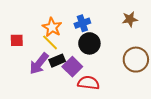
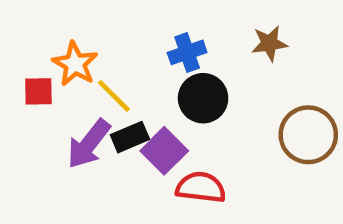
brown star: (130, 19) -> (269, 43), moved
orange star: (52, 27) -> (75, 64), moved

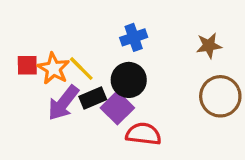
brown star: (269, 43) -> (209, 46), moved
orange star: (75, 64) -> (54, 69), moved
black circle: (203, 98) -> (129, 80), moved

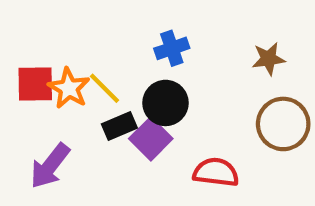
red square: (27, 65) -> (35, 84), size x1.4
purple arrow: (63, 103) -> (50, 166), moved
red semicircle: (143, 134) -> (216, 172), moved

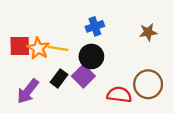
yellow line: (105, 88) -> (58, 48), turned -36
brown circle: (283, 124) -> (148, 84), moved
black rectangle: (119, 126) -> (59, 78), moved, turned -30

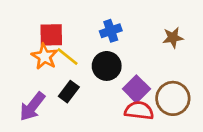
red square: (20, 46) -> (51, 35), moved
yellow line: (58, 48) -> (67, 56), turned 30
purple square: (83, 76) -> (136, 89), moved

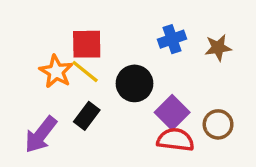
blue cross: (111, 31) -> (172, 39), moved
red square: (51, 35) -> (87, 44), moved
brown circle: (173, 98) -> (218, 124), size x0.7

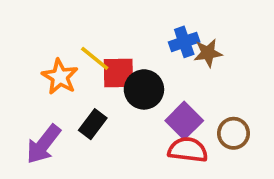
red square: (87, 44) -> (118, 73), moved
brown star: (218, 48) -> (208, 53), moved
yellow line: (85, 72) -> (95, 58), moved

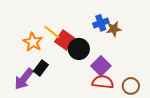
red square: (118, 73) -> (65, 40), turned 36
black rectangle: (93, 124) -> (41, 68), moved
brown circle: (233, 133) -> (131, 86), moved

